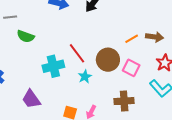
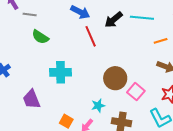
orange line: (132, 39) -> (161, 41), moved
red line: (77, 53) -> (91, 36), moved
cyan star: (85, 77) -> (98, 106), moved

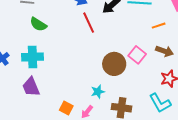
cyan cross: (61, 72) -> (33, 57), moved
pink square: (136, 92) -> (137, 55), moved

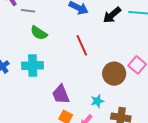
red line: (89, 23) -> (82, 45), moved
purple trapezoid: (31, 87) -> (61, 94), moved

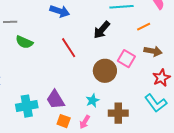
black arrow: (112, 15) -> (102, 30), moved
cyan cross: (33, 65) -> (27, 106), moved

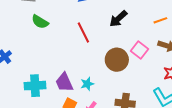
cyan star: (93, 100) -> (87, 84), moved

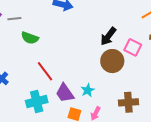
black arrow: (118, 19) -> (108, 36), moved
red line: (83, 33) -> (45, 71), moved

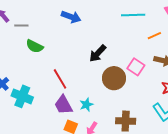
black arrow: (108, 36) -> (98, 53), moved
red line: (45, 71) -> (60, 79), moved
cyan cross: (37, 102) -> (22, 96), moved, turned 30

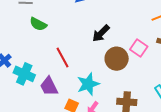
purple trapezoid: (63, 105) -> (49, 86), moved
cyan star: (86, 105) -> (88, 84), size x1.6

